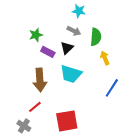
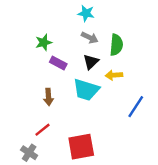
cyan star: (79, 11) -> (86, 13), moved
black triangle: (67, 48) -> (91, 62), moved
yellow arrow: (105, 58) -> (114, 75), moved, turned -72
brown arrow: (40, 80) -> (48, 97), size x0.6

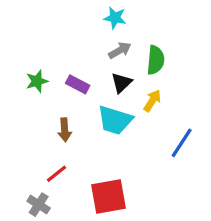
gray arrow: (90, 38) -> (120, 50), turned -56
green star: (44, 42) -> (37, 81), moved
yellow arrow: (114, 75) -> (152, 101), turned 126

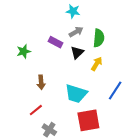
purple rectangle: (78, 84) -> (55, 42), moved
cyan trapezoid: (115, 120) -> (76, 94), moved
red square: (108, 196) -> (88, 120), moved
gray cross: (39, 205) -> (49, 130), moved

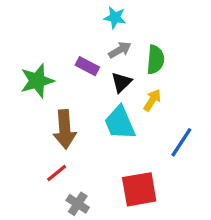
green star: (24, 51) -> (37, 81), size x1.5
brown arrow: (41, 82) -> (65, 129), size x1.6
cyan trapezoid: (76, 94) -> (120, 123), moved, turned 50

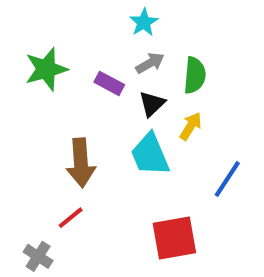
cyan star: (115, 18) -> (144, 22), turned 30
green star: (37, 81) -> (46, 69), moved
gray cross: (78, 204) -> (38, 256), moved

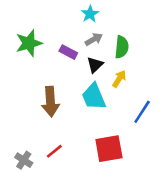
red line: (71, 218) -> (54, 151), moved

